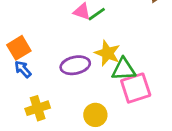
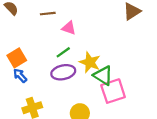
green line: (97, 14) -> (63, 52), moved
green triangle: (124, 69) -> (103, 76), turned 35

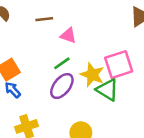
purple ellipse: (63, 72) -> (62, 86), turned -40
pink square: (113, 91) -> (119, 65), moved

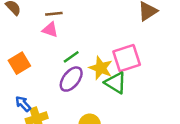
pink triangle: (68, 36) -> (50, 30), moved
blue arrow: (13, 90) -> (23, 104), moved

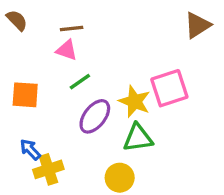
green line: (71, 57) -> (80, 82), moved
orange square: (19, 63) -> (25, 95), turned 35
green triangle: (116, 83) -> (138, 138), moved, turned -40

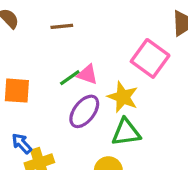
pink triangle: (67, 50) -> (87, 74), moved
pink square: (169, 88) -> (150, 58), moved, turned -36

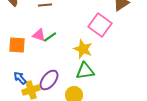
pink triangle: (87, 74) -> (39, 35), moved
purple ellipse: (84, 111) -> (49, 80), moved

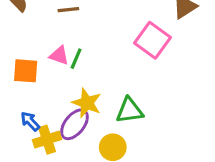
green line: (50, 37) -> (76, 59), turned -32
yellow star: (83, 49) -> (87, 103), moved

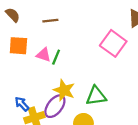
orange square: (26, 71) -> (18, 46), moved

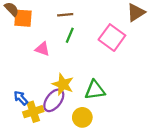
brown line: (50, 21) -> (65, 15), moved
orange square: (18, 46) -> (23, 18), moved
green line: (56, 57) -> (70, 35), moved

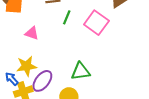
green line: (70, 35) -> (67, 17), moved
yellow star: (63, 84) -> (26, 66), moved, turned -30

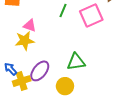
pink square: (96, 23) -> (91, 15), turned 30
yellow star: (26, 66) -> (25, 41), moved

